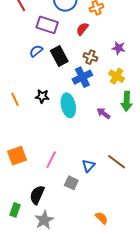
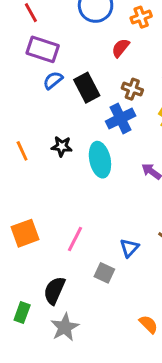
purple rectangle: (47, 25) -> (43, 49), moved

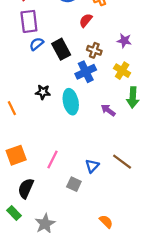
purple rectangle: (43, 49) -> (29, 21), turned 65
orange line: (22, 151) -> (12, 108), moved
black semicircle: (54, 290) -> (26, 188), moved
green rectangle: (22, 313) -> (14, 213), turned -64

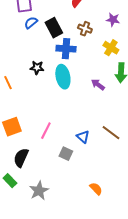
blue cross: (86, 72) -> (66, 49), moved, turned 30
blue triangle: (92, 166) -> (83, 137), turned -32

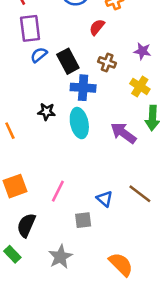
purple arrow: (98, 85) -> (123, 133), size x1.5
gray square: (66, 154) -> (83, 220), turned -32
orange semicircle: (96, 189) -> (121, 264), size x1.5
gray star: (39, 191) -> (60, 257), moved

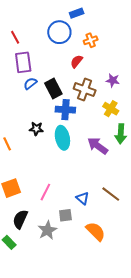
brown cross: (107, 62) -> (85, 90), size x1.5
gray star: (60, 257) -> (47, 230), moved
orange semicircle: (121, 264) -> (96, 231), moved

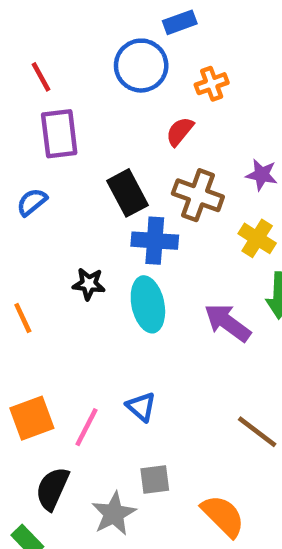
blue semicircle: (30, 83) -> (32, 202), moved
pink line: (45, 192) -> (86, 427), moved
blue triangle: (83, 198) -> (141, 407), moved

